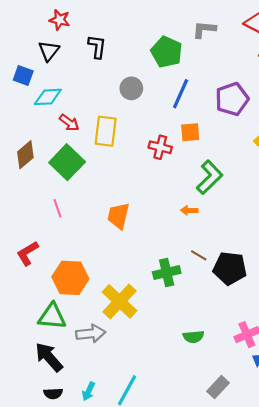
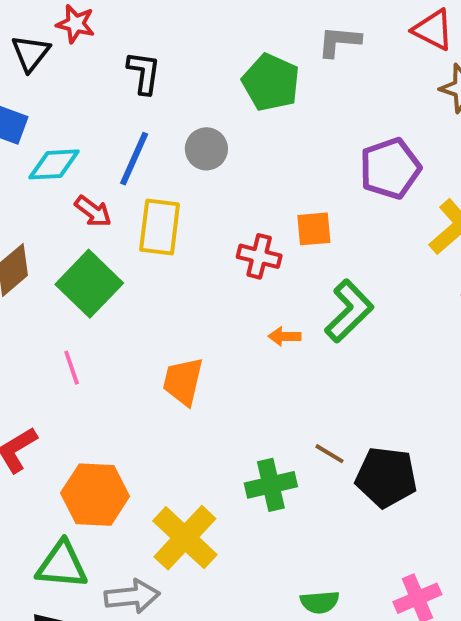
black triangle: (49, 51) -> (31, 53), moved
blue line: (181, 94) -> (134, 159), moved
orange arrow: (189, 210) -> (285, 336), moved

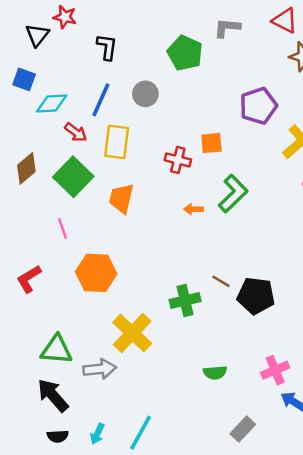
orange trapezoid: (183, 381) -> (121, 198), moved
orange hexagon: (95, 495) -> (96, 273), moved

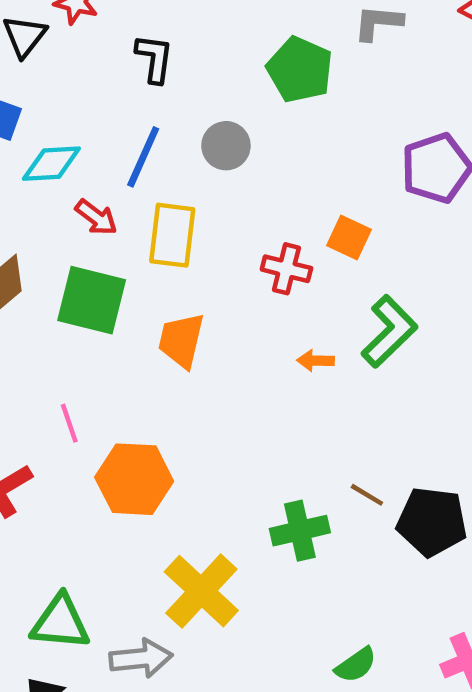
orange square: (211, 143) -> (349, 237), turned 30
green square: (73, 177) -> (92, 300), turned -30
pink line: (62, 228) -> (69, 423), moved
green semicircle: (215, 373) -> (356, 665), turned -30

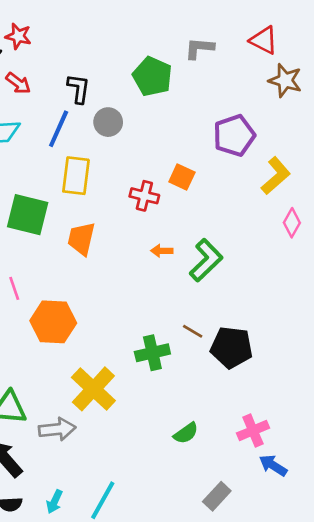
black L-shape: (154, 58) -> (79, 89), moved
red arrow: (96, 217) -> (18, 83), moved
green L-shape: (389, 331) -> (206, 260), moved

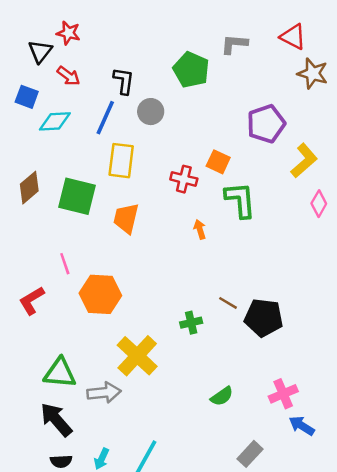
orange arrow: (162, 251) -> (200, 229), turned 72
green L-shape: (206, 260) -> (240, 200), moved, turned -51
green cross: (152, 353) -> (191, 323), size x0.7

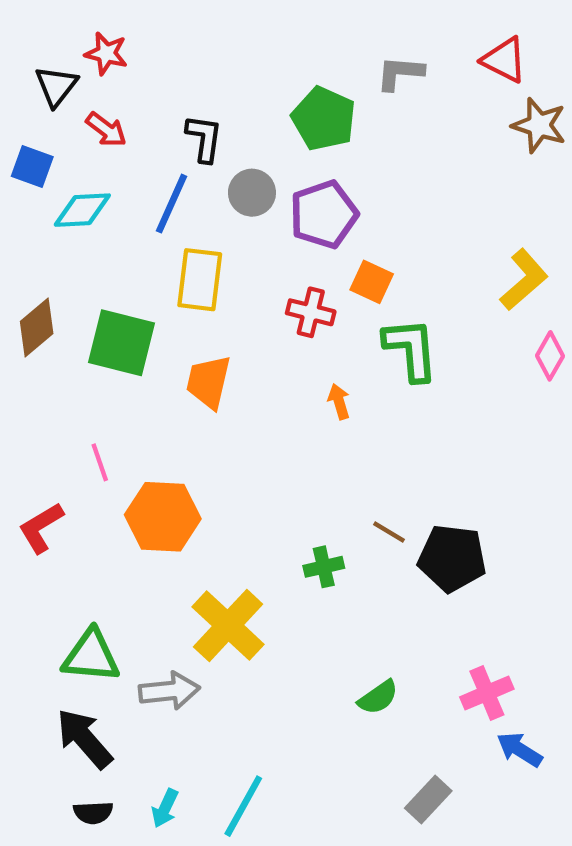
purple pentagon: (266, 124) -> (324, 214), moved

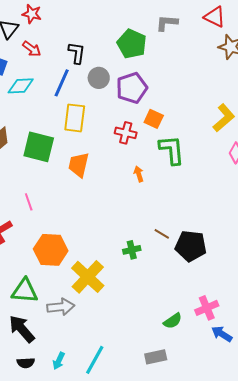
orange hexagon: (163, 517) -> (51, 250), moved
green semicircle: (378, 697) -> (173, 321), moved
gray rectangle: (428, 800) -> (156, 357), moved, turned 35

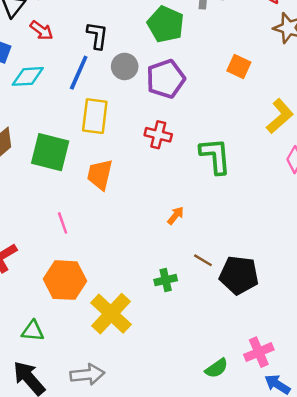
orange square: (154, 119) -> (239, 66), moved
orange arrow: (139, 174) -> (176, 215), moved, turned 56
pink line: (29, 202) -> (63, 223), moved
green triangle: (25, 291) -> (33, 331), size x0.7
gray arrow: (61, 307) -> (87, 374), moved

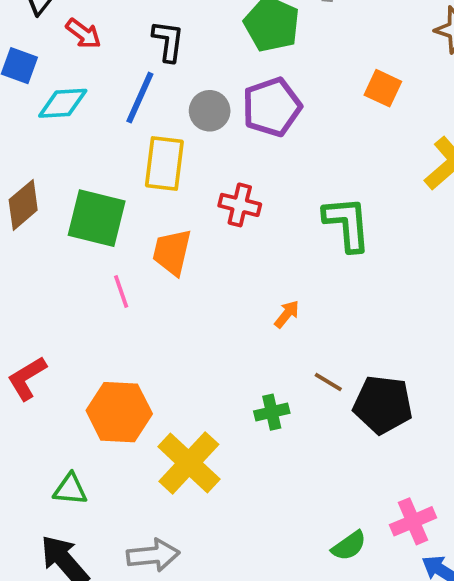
gray circle: (125, 66) -> (210, 111), moved
red cross: (158, 135) -> (240, 205), moved
pink line: (63, 223) -> (121, 292), moved

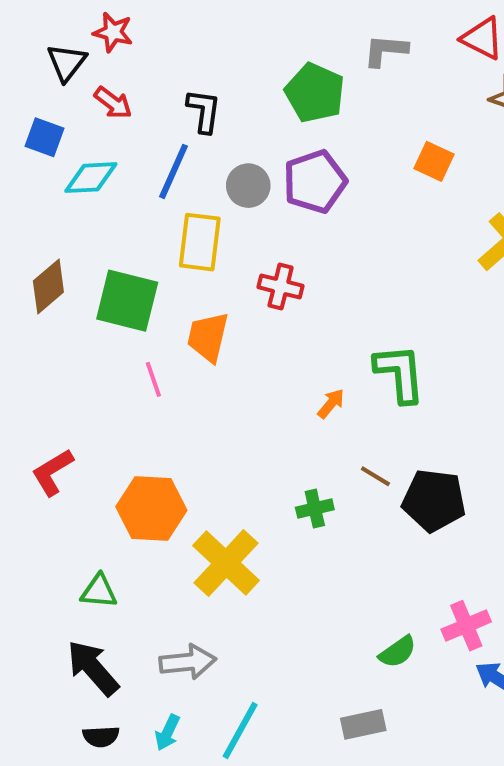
green L-shape: (347, 224) -> (400, 373), moved

